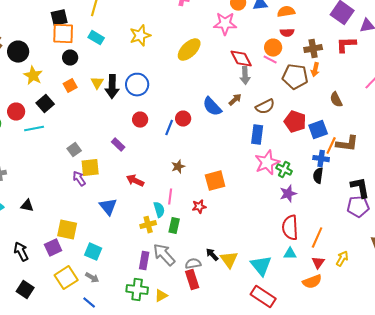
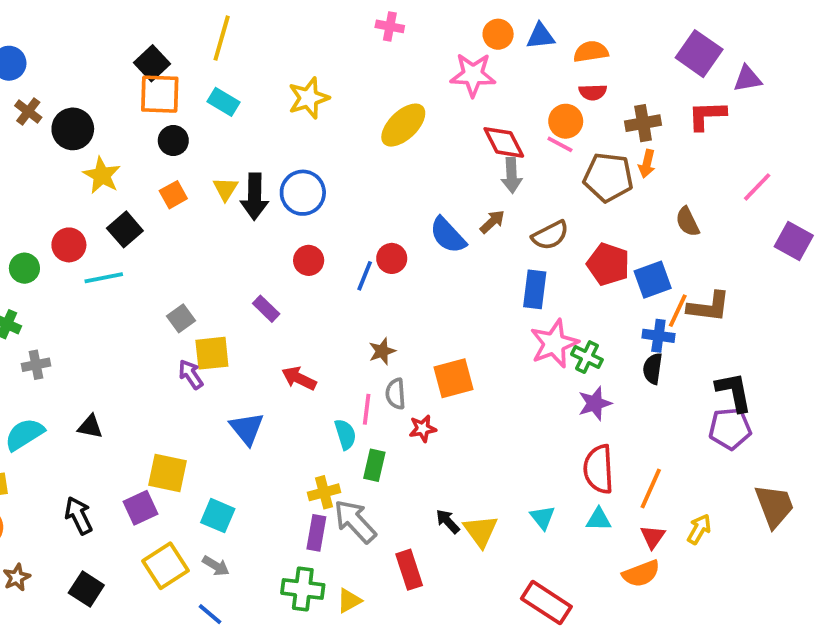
black square: (59, 18) -> (152, 63), turned -30
yellow cross: (148, 225) -> (324, 492), moved
gray semicircle: (193, 264) -> (396, 394), moved, turned -84
cyan triangle: (261, 266) -> (543, 517), moved, size x0.6

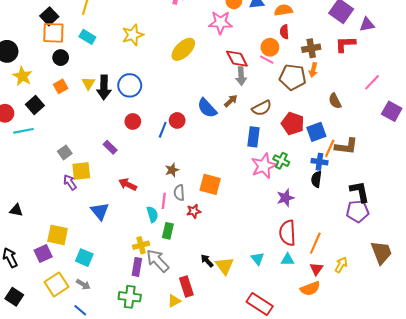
red semicircle: (593, 92) -> (284, 32), turned 88
green cross: (587, 357) -> (281, 161), moved
orange square: (454, 378) -> (210, 184), turned 30
yellow triangle: (349, 601) -> (174, 301), moved

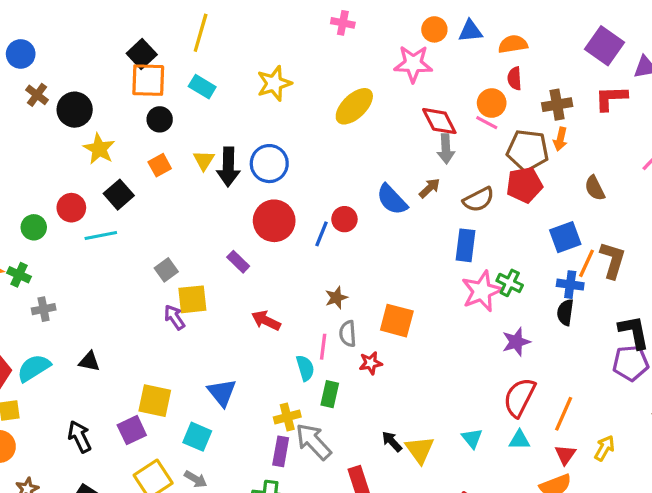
red circle: (133, 121) -> (274, 221), size x1.6
red pentagon: (293, 124) -> (524, 185), moved, turned -30
brown L-shape: (346, 146) -> (613, 260), turned -80
blue triangle: (100, 211) -> (222, 392), moved
red semicircle: (287, 233) -> (519, 397), turned 30

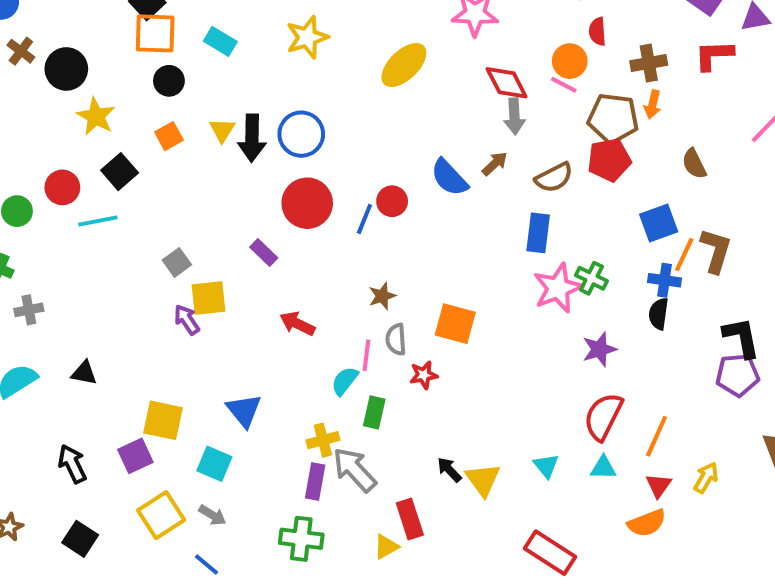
cyan semicircle: (305, 368) -> (345, 381), turned -125

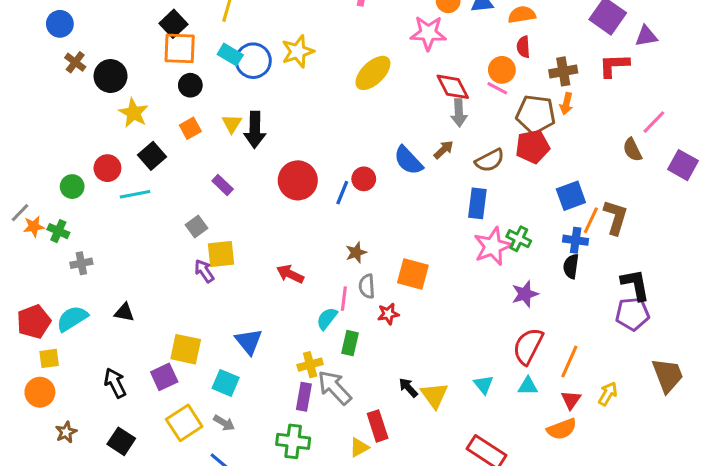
blue circle: (301, 134) -> (253, 61), moved
brown semicircle: (694, 164) -> (632, 150), moved
purple rectangle: (264, 253) -> (223, 185), moved

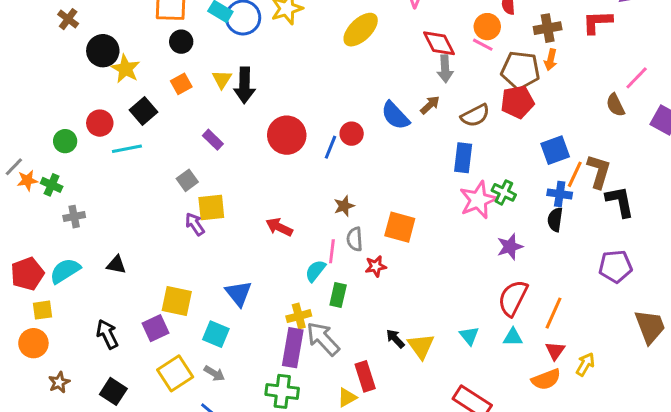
black circle: (111, 76) -> (103, 51), moved
black L-shape: (635, 285) -> (620, 201), moved
yellow arrow: (608, 394) -> (585, 364), moved
purple rectangle: (304, 397) -> (293, 348), size x1.4

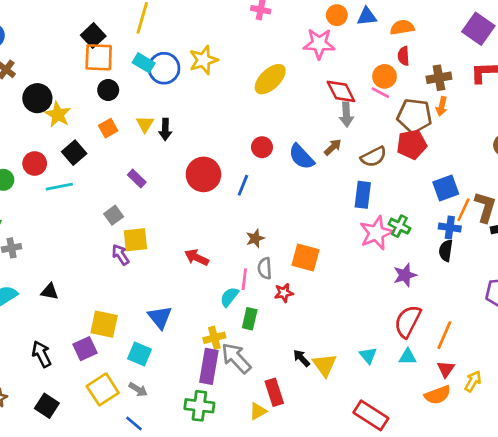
black arrow: (245, 85) -> (165, 129), size x0.7
red circle: (352, 134) -> (262, 147), moved

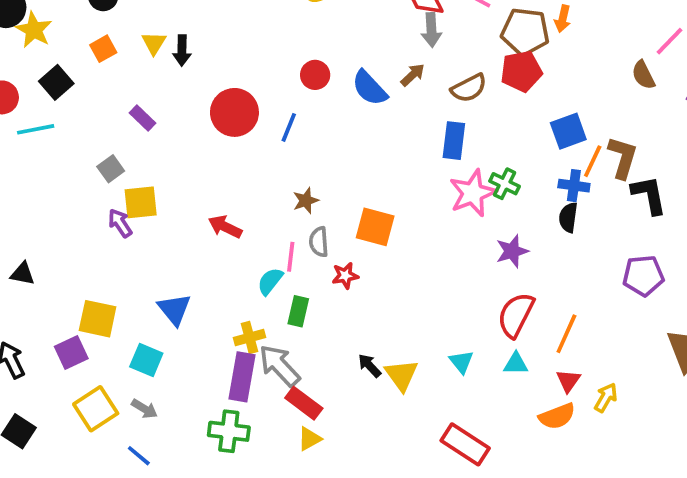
red rectangle: (274, 392) -> (304, 403), moved, turned -35

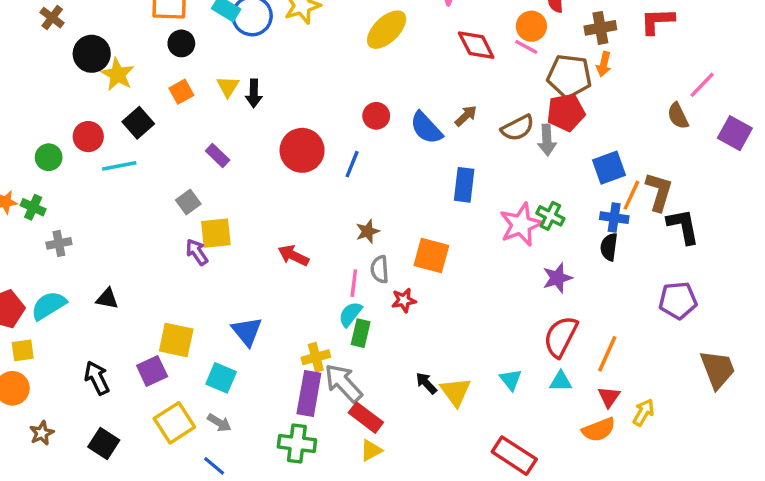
gray arrow: (431, 30) -> (547, 140), moved
blue rectangle: (454, 141) -> (464, 185), moved
cyan semicircle: (270, 281) -> (350, 314), moved

